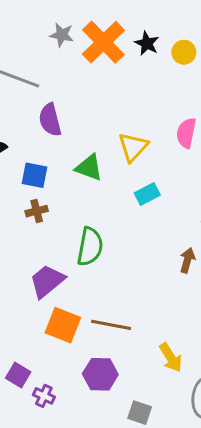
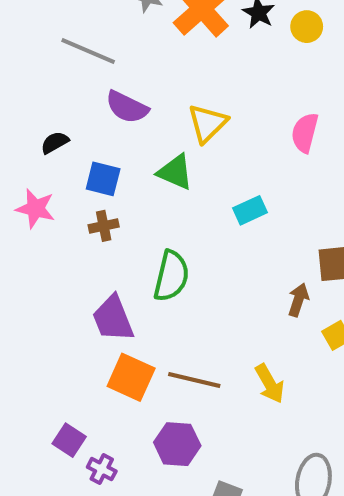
purple semicircle: (50, 120) -> (127, 107), turned -52
yellow triangle: (133, 147) -> (207, 123), moved
purple trapezoid: (47, 281) -> (113, 319), turned -75
yellow arrow: (171, 358) -> (270, 384), moved

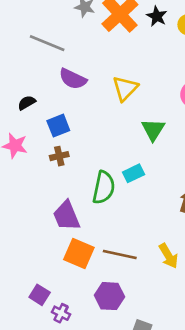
green triangle: (175, 172) -> (153, 130), moved, turned 40
blue square: (103, 179) -> (58, 126), turned -35
cyan rectangle: (250, 210) -> (134, 173), moved

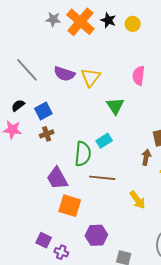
gray line: (47, 43) -> (27, 70), moved, turned 32
purple semicircle: (73, 79) -> (64, 74), moved
black semicircle: (27, 103) -> (18, 105), moved
brown line: (120, 254) -> (102, 178), moved

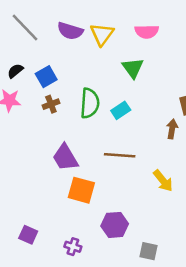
pink semicircle: (139, 76) -> (147, 32), moved, turned -96
green semicircle: (83, 154) -> (90, 103), moved
purple square: (44, 240) -> (28, 235), moved

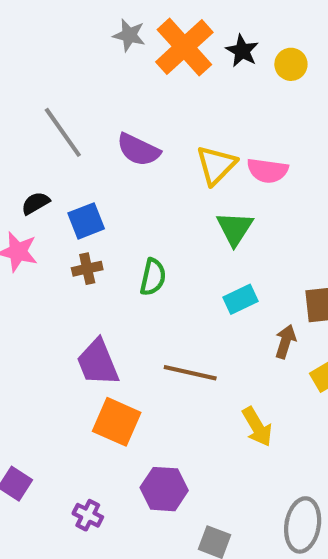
yellow triangle: (102, 34) -> (216, 165), moved
green semicircle: (90, 103) -> (153, 277), size x0.7
cyan rectangle: (121, 110) -> (241, 299), moved

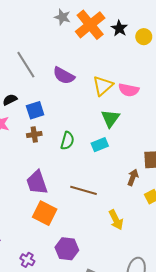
cyan rectangle: (241, 299) -> (100, 145), moved

